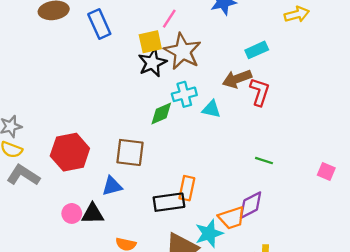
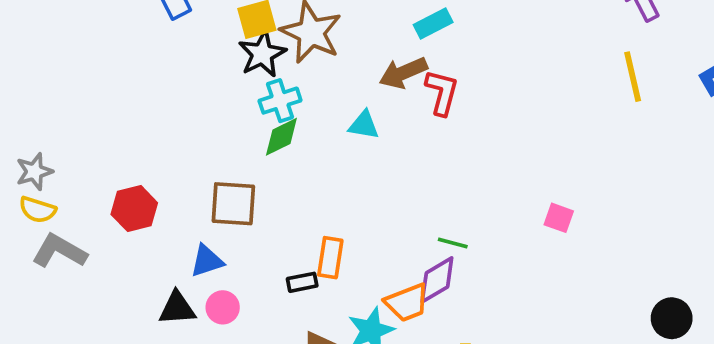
cyan cross: (184, 94) -> (280, 101), moved
red hexagon: (70, 152) -> (134, 209), size x0.7
green line: (264, 161) -> (453, 243), moved
black rectangle: (169, 202) -> (302, 282), size x0.6
pink circle: (72, 213) -> (223, 307), moved

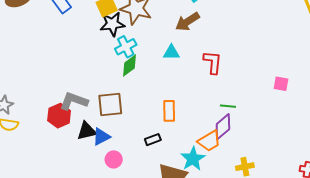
black star: (262, 54) -> (112, 24), turned 30
red L-shape: (442, 92) -> (213, 62), moved
gray L-shape: (59, 251) -> (74, 101), moved
orange rectangle: (330, 258) -> (169, 111), moved
black triangle: (177, 308) -> (87, 131), moved

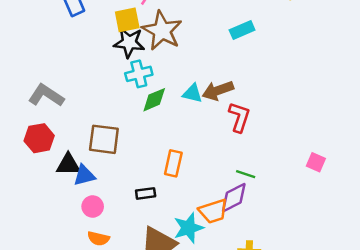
brown arrow: (187, 22) -> (218, 91), moved
green diamond: (130, 65) -> (154, 100), moved
gray L-shape: (74, 101) -> (46, 95), moved

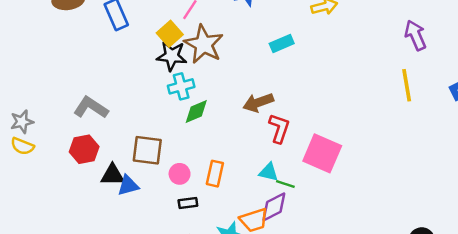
yellow square: (127, 20) -> (170, 34), turned -30
cyan triangle: (192, 93) -> (269, 172), moved
pink square: (316, 162) -> (322, 153), moved, size x2.0
pink circle: (93, 206) -> (180, 174), moved

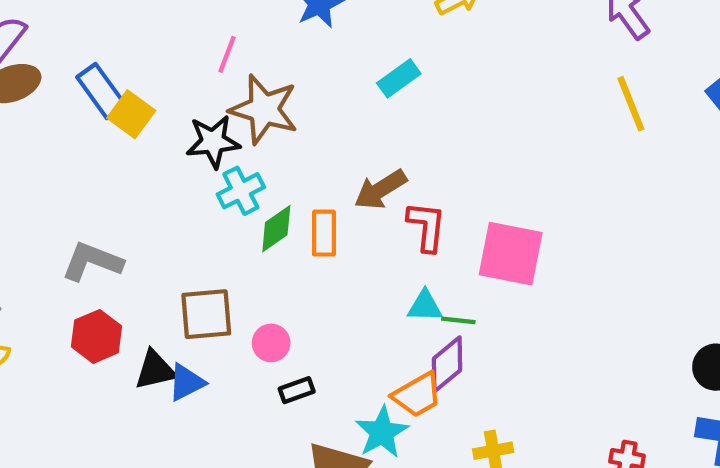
yellow square: (170, 34) -> (131, 114), moved
orange rectangle: (215, 174) -> (324, 233), moved

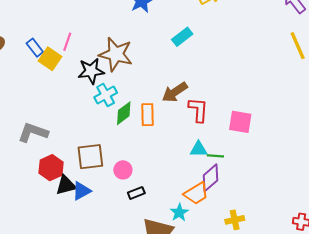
pink line: (227, 54) -> (67, 42), moved
blue rectangle: (101, 91) -> (35, 48), size x0.7
pink square: (511, 254) -> (240, 122), size x0.7
red hexagon: (96, 336) -> (51, 168), moved
cyan star: (382, 432) -> (179, 213), size x0.7

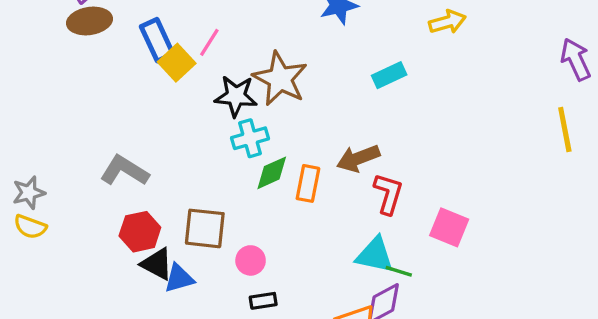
blue rectangle: (35, 48) -> (157, 40), size x1.4
cyan triangle: (199, 149) -> (375, 255), size x1.4
black triangle: (66, 185) -> (157, 264), turned 30

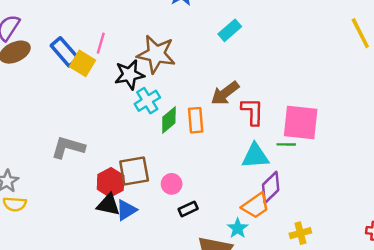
pink square: (449, 227) -> (301, 123), size x1.4
red hexagon: (140, 232) -> (111, 182), moved
green line: (399, 271) -> (286, 144), moved

